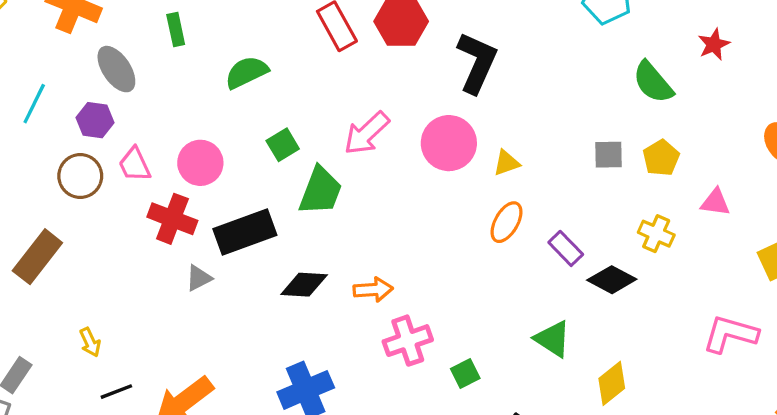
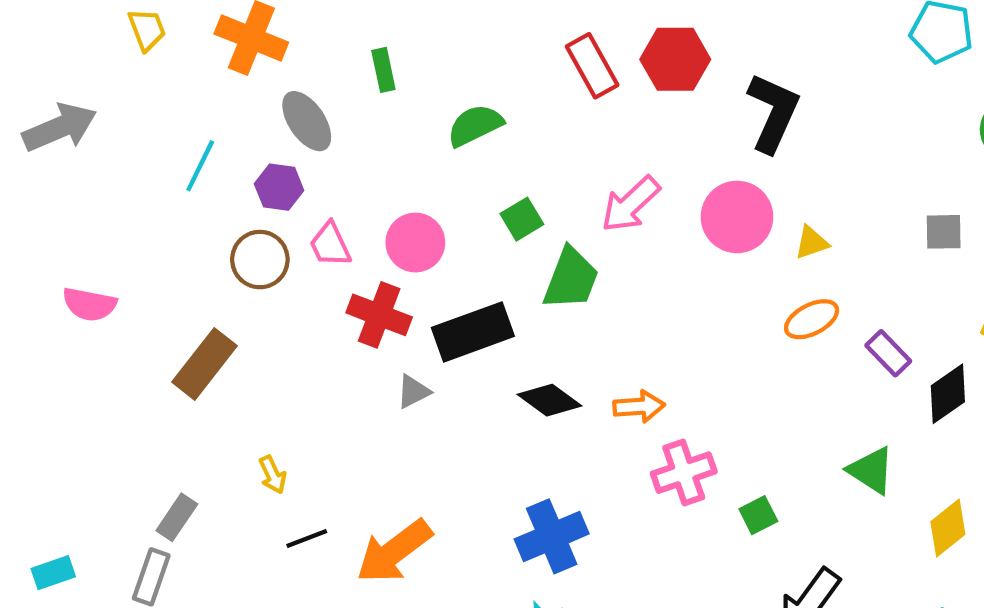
orange ellipse: (506, 222) -> (812, 319), turned 33
black diamond: (612, 280) -> (948, 394), turned -63
black diamond: (304, 285) -> (550, 400), turned 33

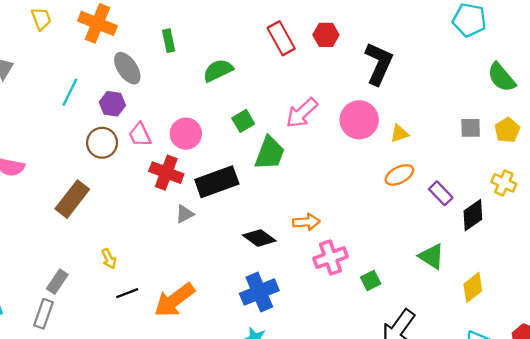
red hexagon: (675, 59) -> (326, 35), size x0.7
black diamond: (550, 400) -> (259, 238), moved

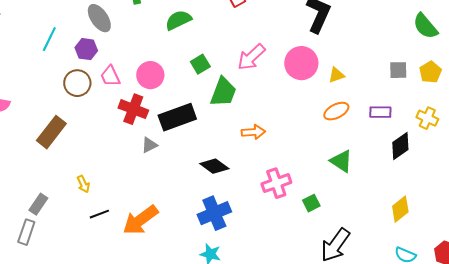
purple rectangle: (441, 193) -> (380, 112), moved, turned -45
orange arrow: (306, 222) -> (253, 132), moved
green triangle: (432, 256) -> (341, 161), moved

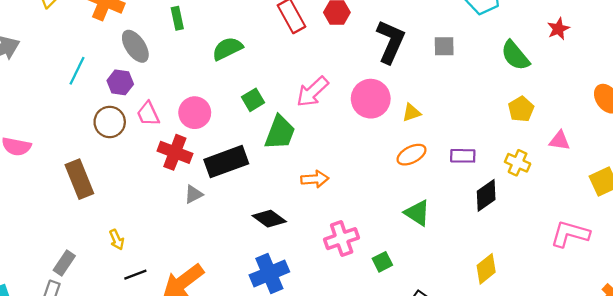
gray square: (398, 70) -> (444, 46), moved
brown rectangle: (51, 132) -> (79, 179), turned -60

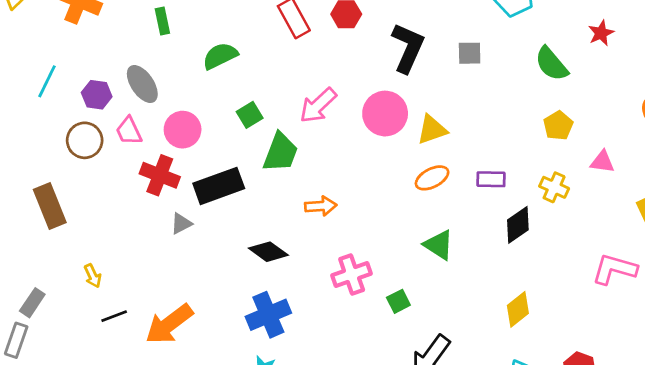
gray ellipse: (135, 46) -> (142, 84), moved
yellow triangle: (412, 113) -> (432, 130), size x1.4

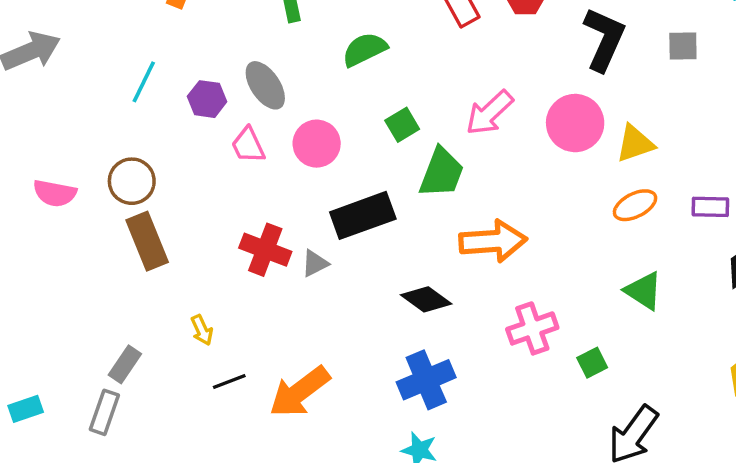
brown circle: (85, 140) -> (132, 181), moved
red cross: (160, 175) -> (265, 250), moved
orange arrow: (321, 206) -> (493, 241), size x1.6

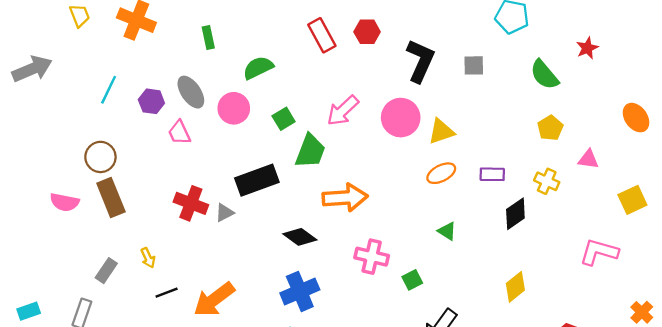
pink circle: (317, 144) -> (234, 108), moved
pink semicircle: (55, 193) -> (65, 202), moved
green triangle: (644, 291) -> (447, 231), size x0.7
pink cross: (532, 328) -> (372, 257), turned 32
gray rectangle: (125, 364) -> (106, 271), moved

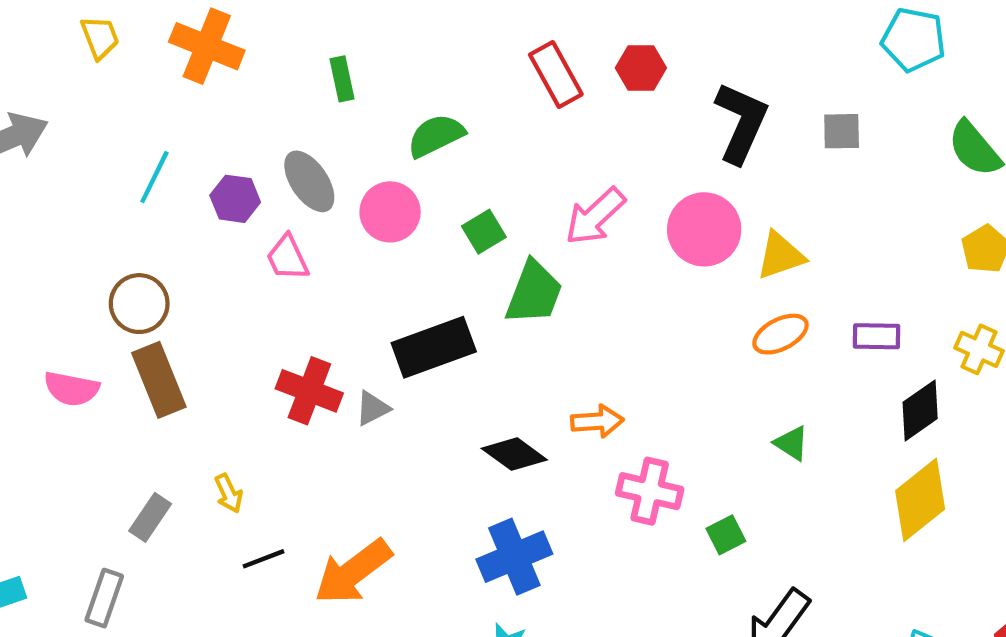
orange arrow: (345, 198) -> (597, 421), moved, size x0.6
yellow diamond: (515, 287) -> (920, 500), moved, size x1.4

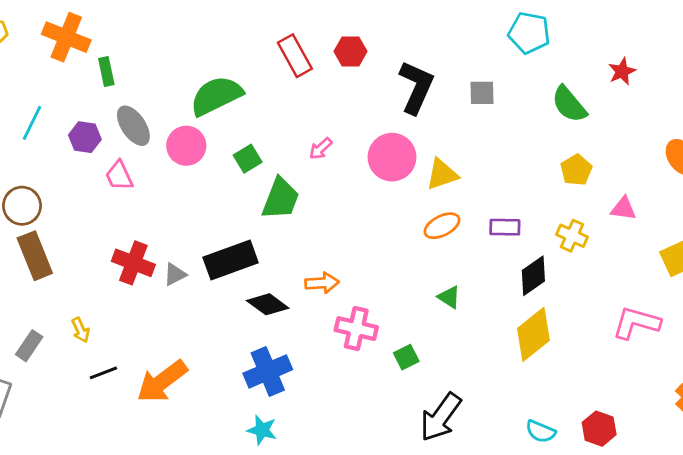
green rectangle: (342, 79) -> (106, 71), moved
green semicircle: (436, 136) -> (216, 96), size x1.4
pink arrow: (595, 216) -> (321, 149), size x0.6
black rectangle: (434, 347) -> (231, 260), moved

